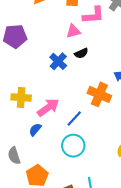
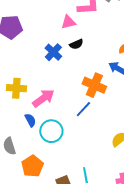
blue line: (74, 119) -> (83, 109), moved
blue semicircle: (35, 130) -> (30, 120), turned 112
cyan circle: (73, 146) -> (51, 131), moved

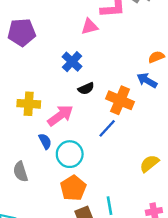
black semicircle: (76, 44) -> (86, 89), moved
orange pentagon: (32, 166) -> (73, 188), moved

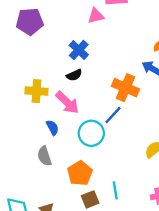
black semicircle: (86, 89) -> (74, 75), moved
pink arrow: (60, 115) -> (67, 102), turned 80
cyan circle: (70, 154) -> (91, 133), moved
gray semicircle: (21, 172) -> (44, 156), moved

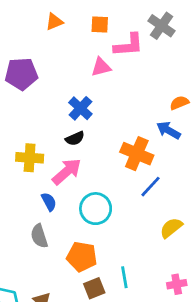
pink arrow: (67, 102) -> (67, 171), turned -85
blue line: (113, 115) -> (151, 187), moved
orange pentagon: (80, 173) -> (82, 257), turned -30

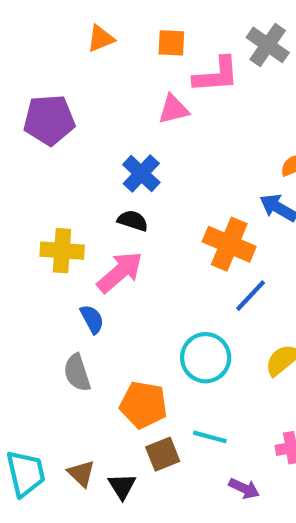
black semicircle: (75, 139) -> (133, 221), turned -138
cyan circle: (96, 209) -> (206, 358), moved
cyan line: (124, 277) -> (210, 437), turned -65

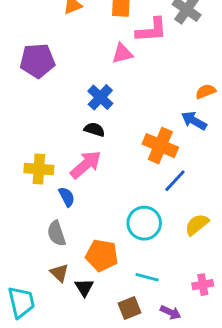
yellow cross: (62, 251) -> (39, 169), moved
brown square: (163, 454) -> (130, 308), moved
brown triangle: (81, 473) -> (59, 273), moved
black triangle: (122, 486) -> (84, 287), moved

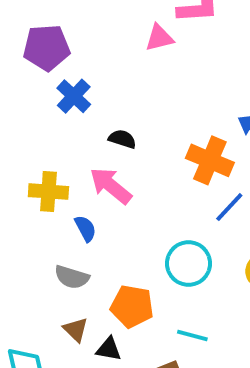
blue cross: (100, 97) -> (74, 96), moved
pink arrow: (86, 165) -> (111, 186), turned -100
gray semicircle: (56, 233) -> (72, 277), turned -55
black triangle: (84, 287) -> (109, 349), turned -48

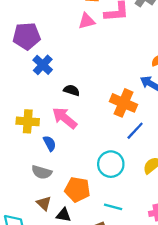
pink triangle: (159, 38) -> (87, 21), moved

